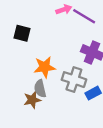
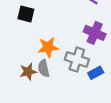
brown star: (32, 100) -> (28, 72), moved

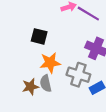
black square: (26, 14) -> (39, 36), moved

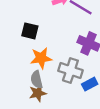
brown star: (30, 87) -> (38, 93), moved

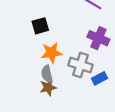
black square: (30, 31) -> (40, 26), turned -30

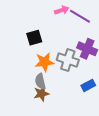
gray cross: (80, 65) -> (68, 60), moved

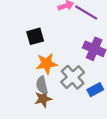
gray cross: (68, 60) -> (73, 77), moved, turned 30

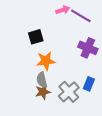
gray cross: (73, 77) -> (69, 92), moved
blue rectangle: (95, 90) -> (89, 84), turned -40

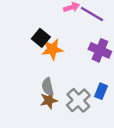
black square: (36, 37) -> (41, 38), turned -35
orange star: (46, 61) -> (52, 49), moved

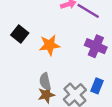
black square: (41, 38) -> (20, 34), moved

